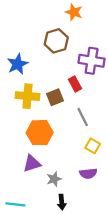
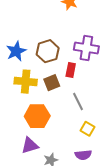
brown hexagon: (56, 41) -> (48, 51), moved
red rectangle: (75, 84) -> (71, 70), turned 40

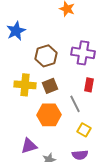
blue star: (16, 51) -> (16, 31), moved
red rectangle: (71, 70) -> (89, 85), moved
orange hexagon: (37, 116) -> (49, 115), moved

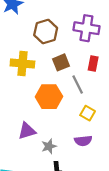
brown square: (50, 86) -> (61, 62), moved

